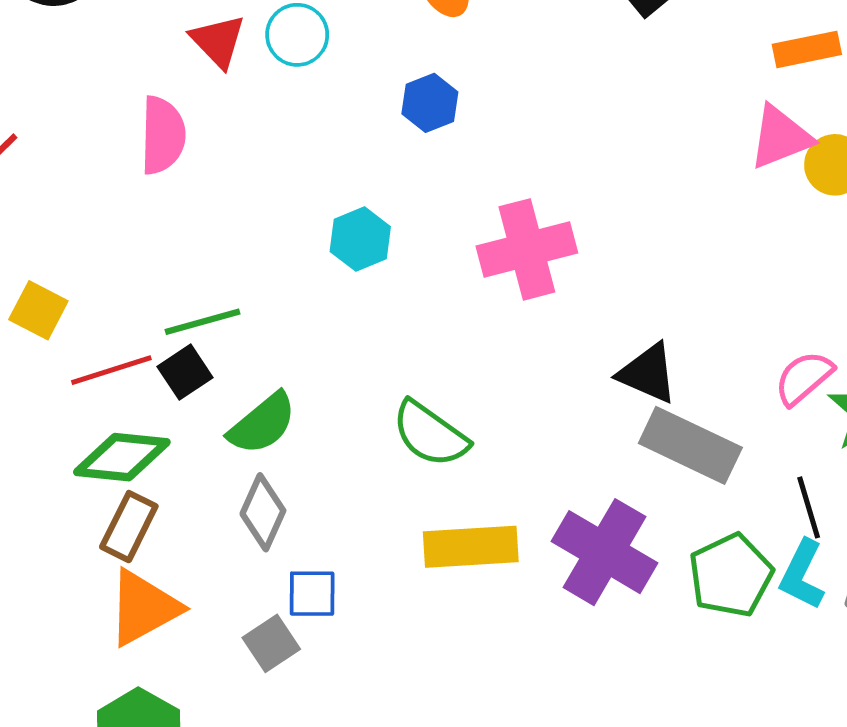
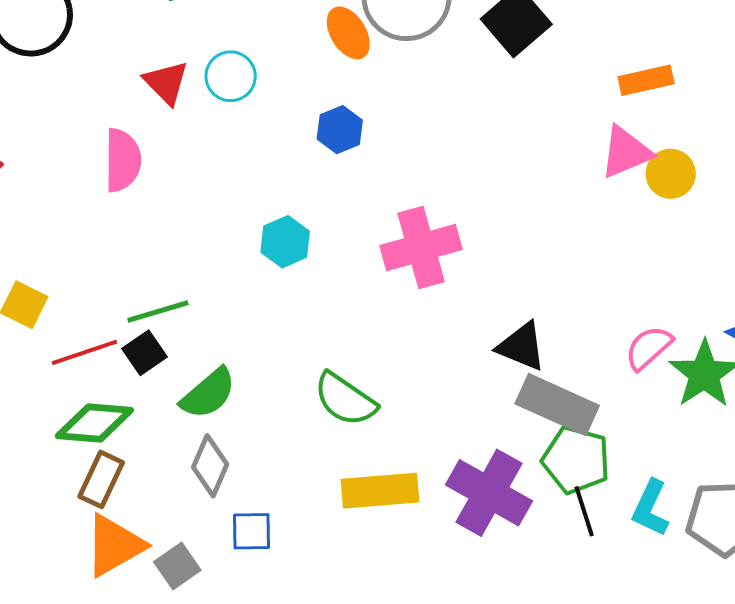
black line: (809, 507) -> (584, 511), moved
green pentagon: (731, 575) -> (576, 460), moved, turned -30
gray square: (271, 643) -> (177, 566), moved

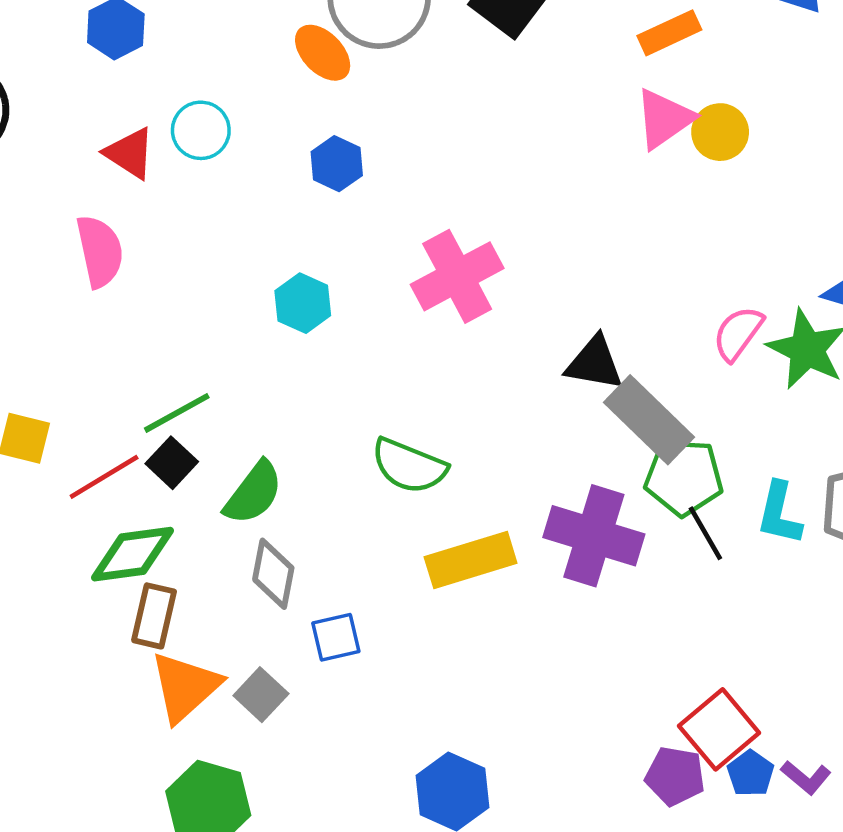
gray rectangle: (557, 405) -> (649, 420), turned 32

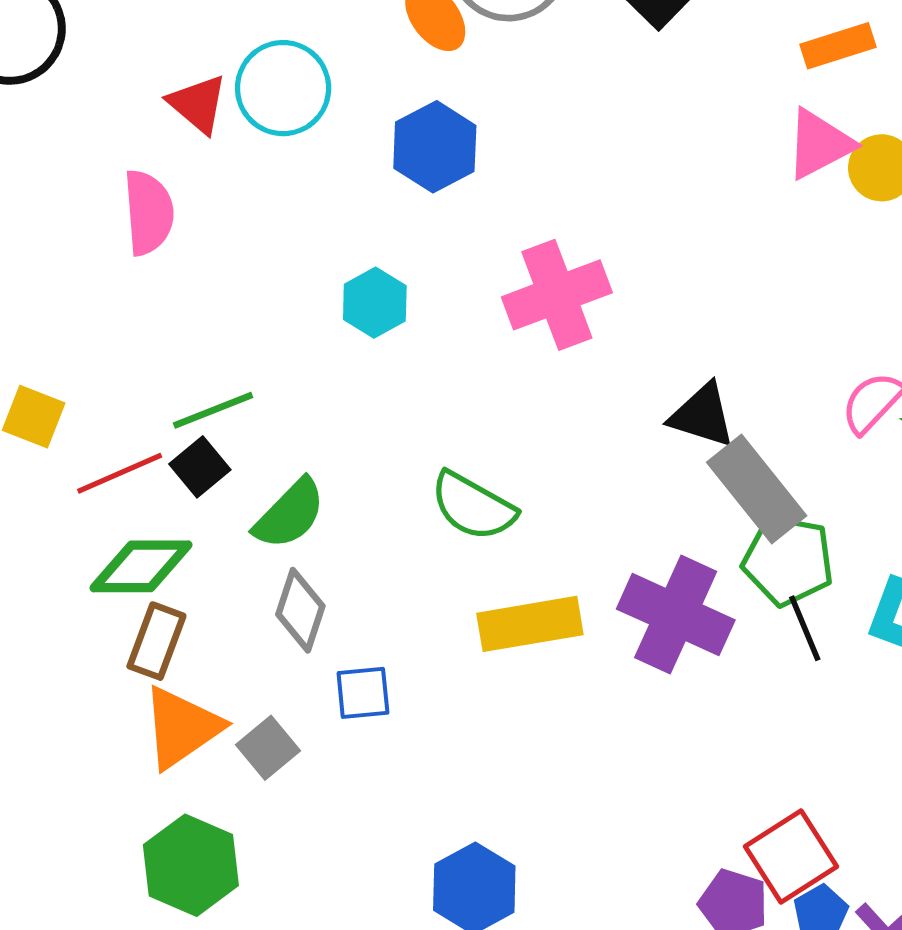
cyan circle: (201, 130) -> (283, 88), size x1.4
blue hexagon: (337, 164) -> (435, 147), size x1.4

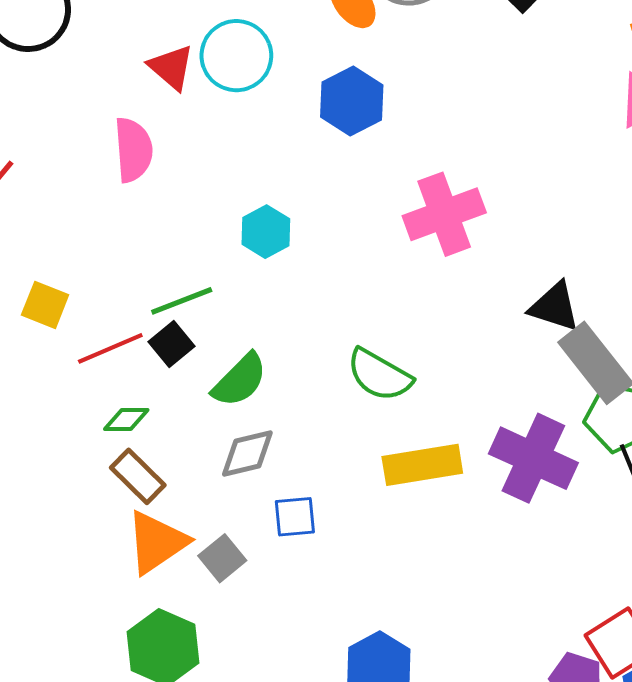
cyan hexagon: (375, 303) -> (266, 232), moved
green diamond: (141, 566) -> (126, 419), size x0.6
gray diamond: (300, 610) -> (247, 453), turned 58
brown rectangle: (156, 641) -> (138, 476), turned -66

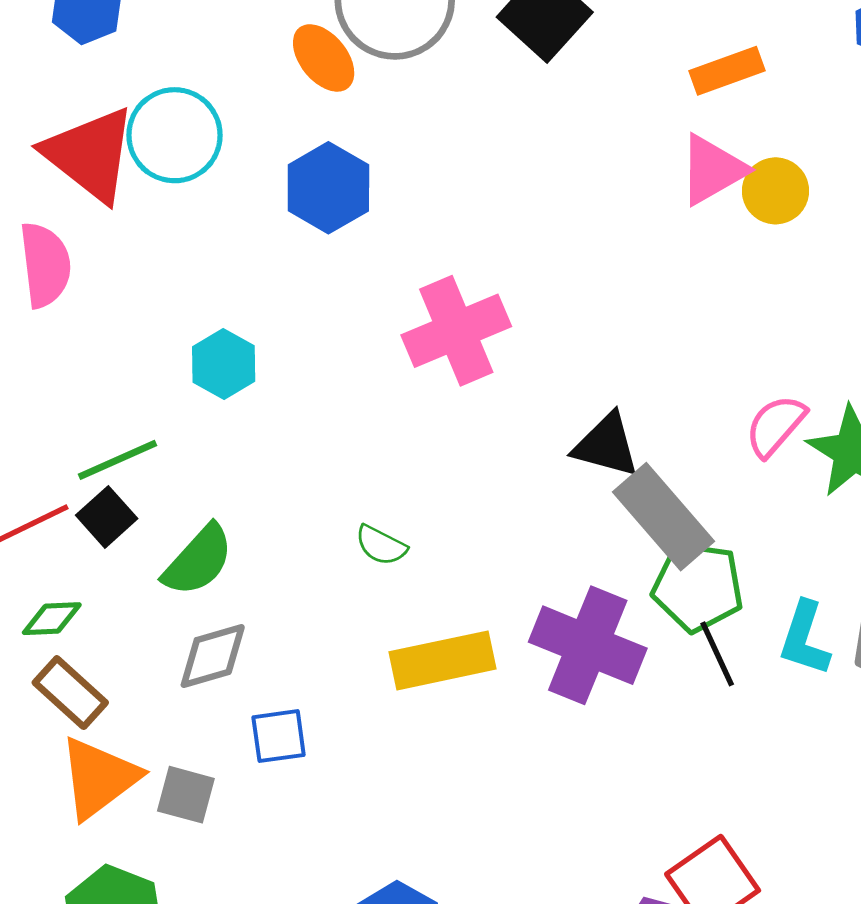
red triangle: (171, 67) -> (90, 154), size x1.6
green semicircle: (379, 375) -> (381, 545), size x0.6
gray square: (222, 558) -> (186, 795), turned -33

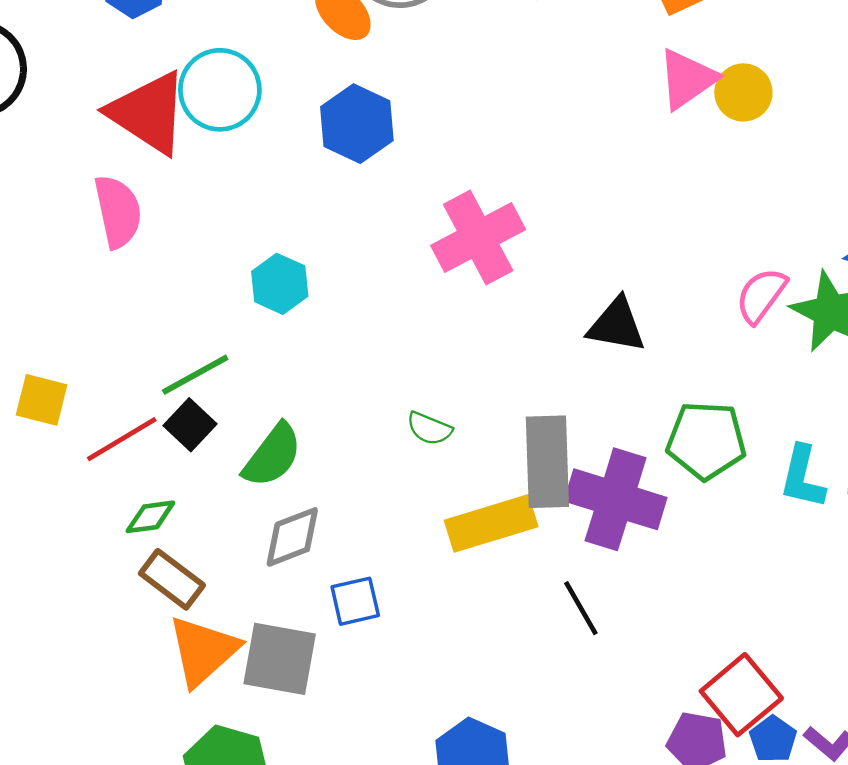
gray rectangle: (663, 517) -> (547, 462), moved, turned 44
black line: (717, 654) -> (581, 608), moved
gray square: (186, 795) -> (280, 659), size x1.5

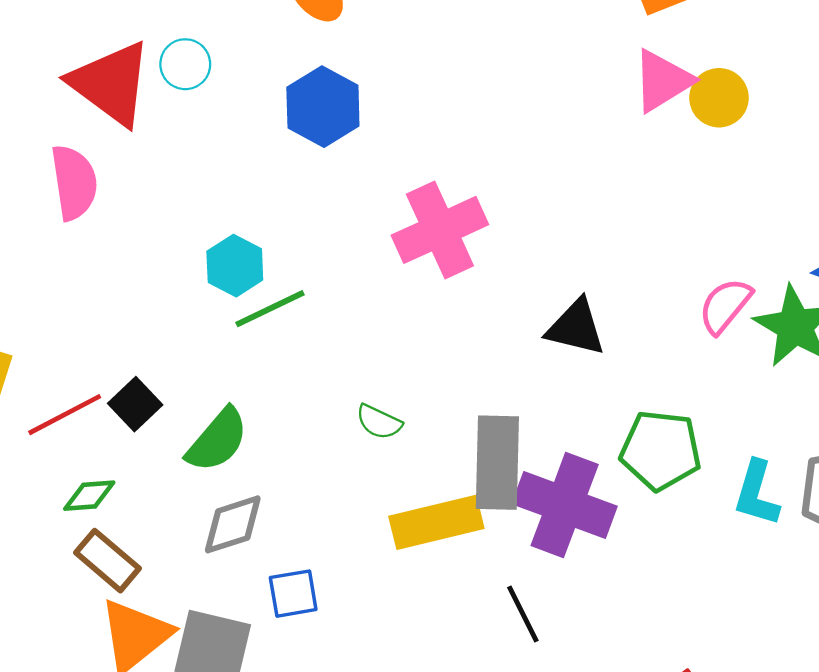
cyan circle: (220, 90) -> (185, 64), size x0.6
green line: (195, 375) -> (270, 309), moved

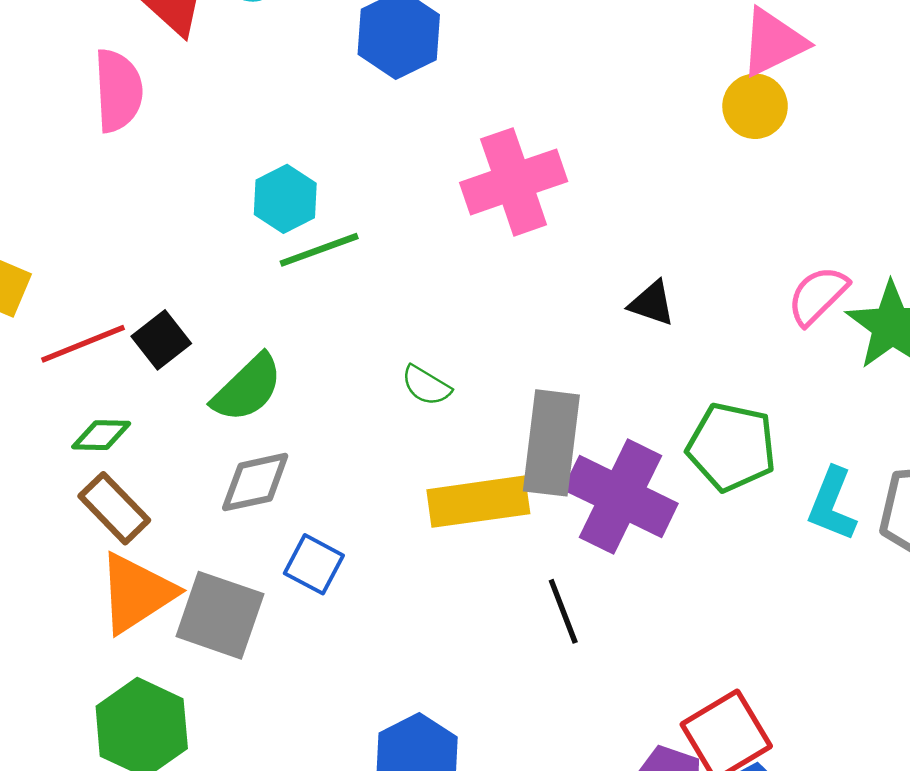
yellow circle: (719, 98) -> (755, 106), moved
black triangle: (576, 327) -> (652, 303), size x0.7
blue square: (293, 594) -> (314, 564), turned 32

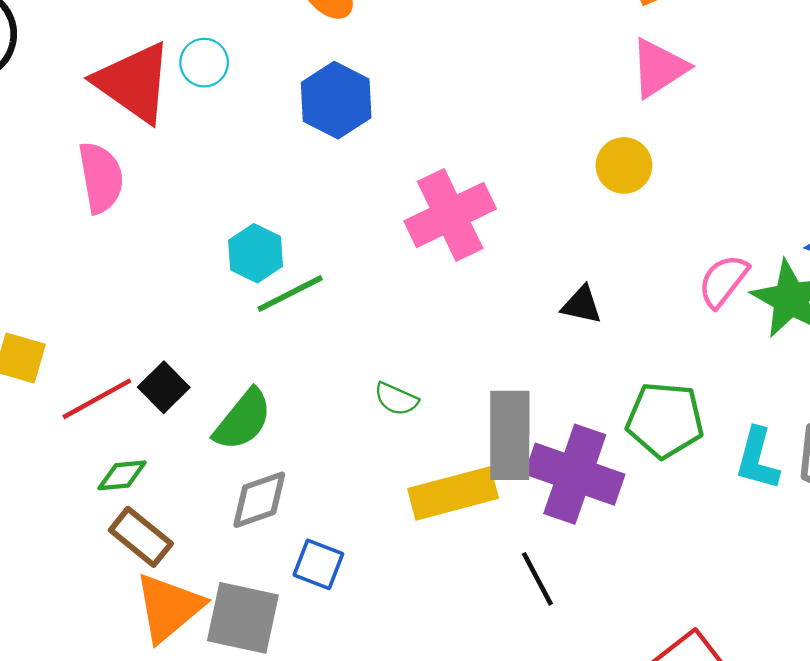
yellow circle: (755, 106) -> (624, 165), moved

